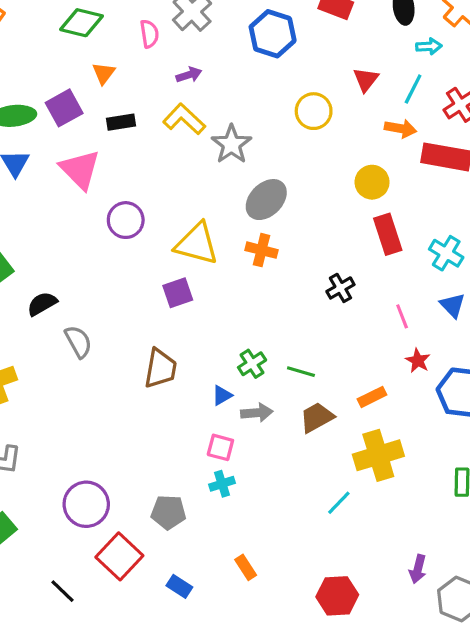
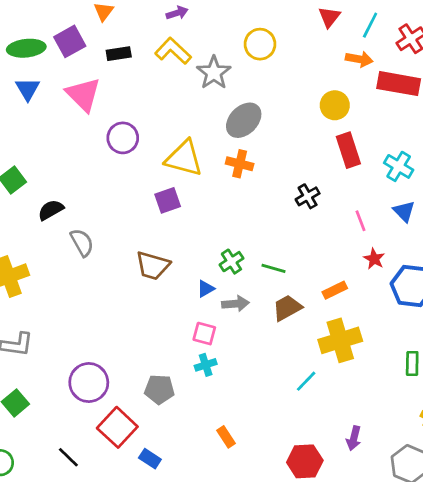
yellow circle: (314, 111) -> (260, 44), moved
brown trapezoid: (160, 368) -> (153, 266), turned 96
purple arrow: (418, 569) -> (354, 438), moved
blue rectangle: (179, 586) -> (150, 459), moved

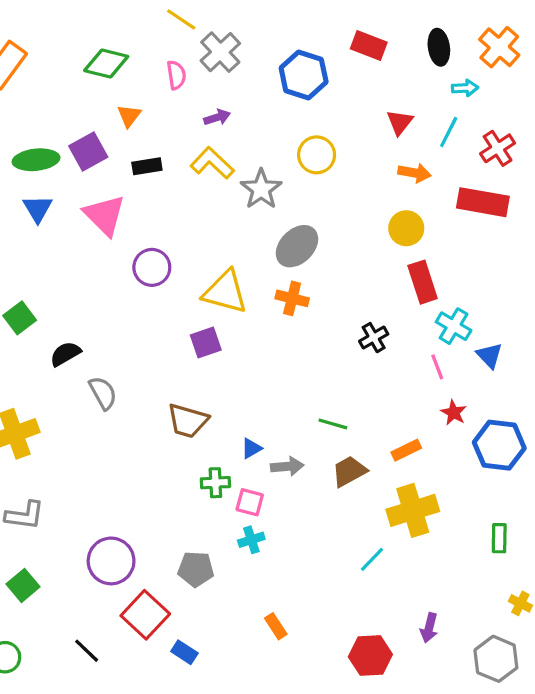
orange arrow: (359, 59) -> (414, 173), moved
cyan cross: (399, 166) -> (454, 326), moved
green cross: (231, 262) -> (215, 483), moved, turned 30

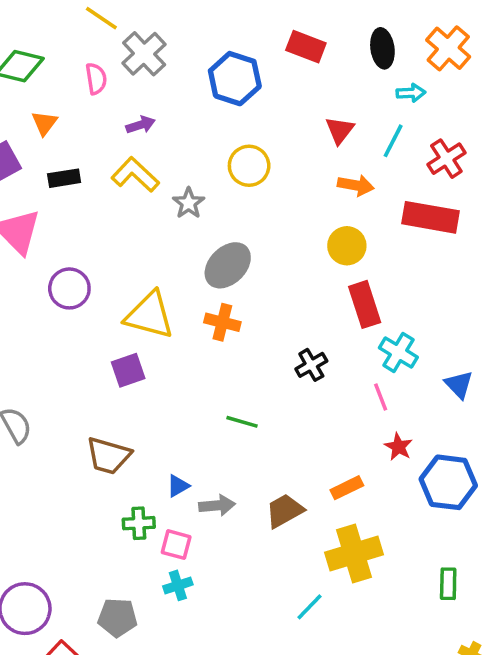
gray star: (261, 189) -> (189, 203), size x0.7
blue triangle: (489, 355) -> (459, 385), moved
green line: (333, 424) -> (242, 422), moved

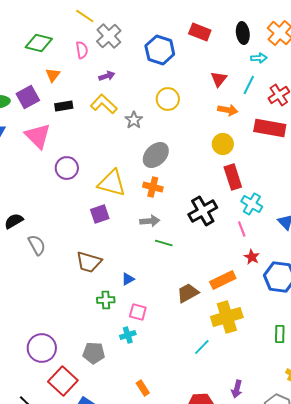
black cross: (311, 365) -> (203, 211), size x1.6
orange rectangle: (347, 488) -> (223, 280), size x1.4
gray arrow: (217, 505) -> (150, 221), moved
pink square: (176, 545) -> (138, 312), moved

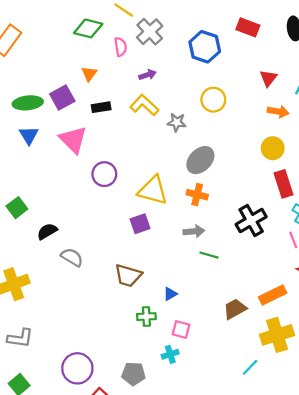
green diamond: (39, 43) -> (88, 28), moved
gray star: (134, 120) -> (177, 122), turned -30
gray semicircle: (37, 245) -> (72, 257), turned -30

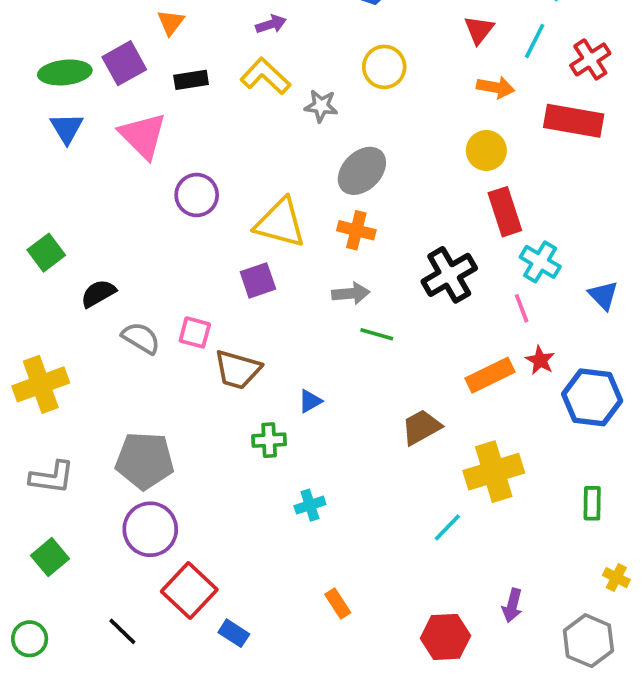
orange rectangle: (273, 295) -> (490, 375), moved
pink square: (181, 329) -> (195, 332), moved
gray pentagon: (133, 374) -> (145, 461), moved, size x1.4

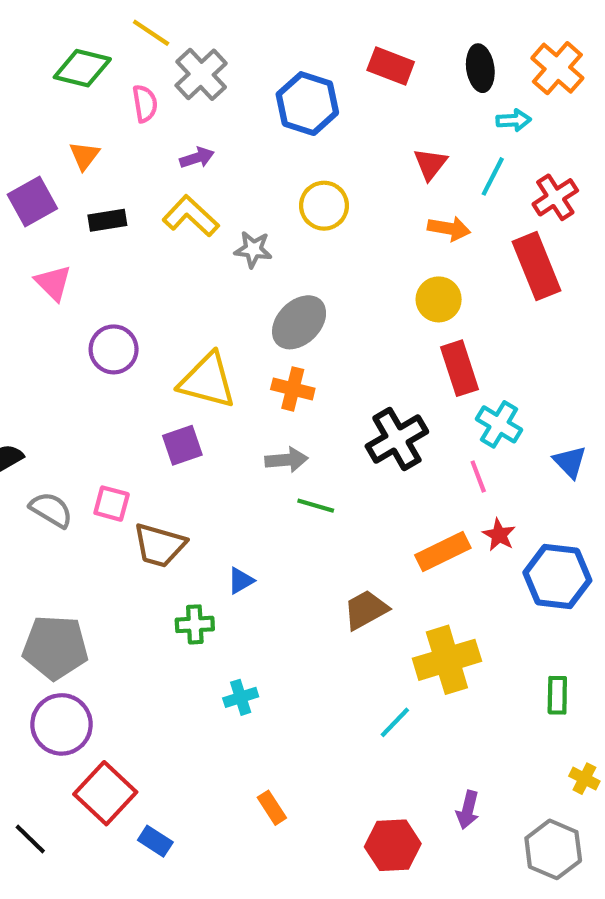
red rectangle: (574, 121) -> (537, 266), turned 58
pink triangle: (143, 136) -> (53, 283), size x0.7

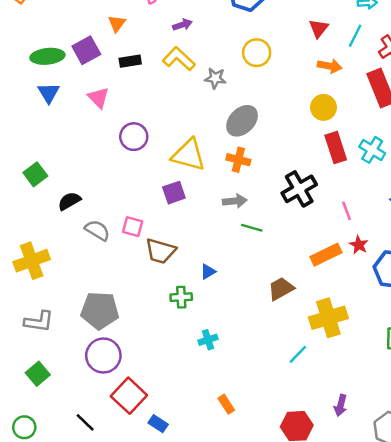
cyan cross: (499, 424) -> (372, 150), moved

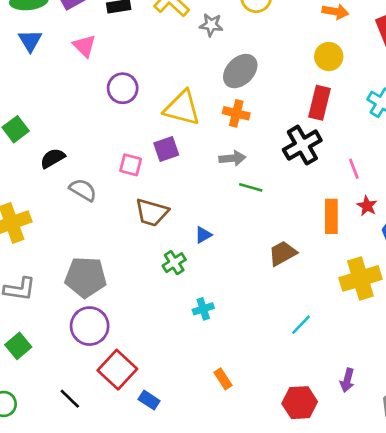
red rectangle: (336, 148) -> (319, 103), moved, turned 32
pink square: (133, 227) -> (131, 165), moved
orange rectangle: (326, 255) -> (331, 216), turned -64
green cross: (181, 297) -> (174, 263), turned -30
yellow cross: (328, 318) -> (360, 278), moved

